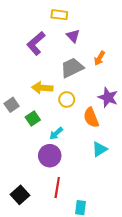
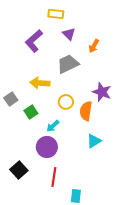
orange arrow: (100, 58) -> (94, 46), moved
yellow circle: (67, 99) -> (66, 102), moved
orange semicircle: (91, 117) -> (86, 111), turned 30
black square: (20, 195) -> (19, 170), moved

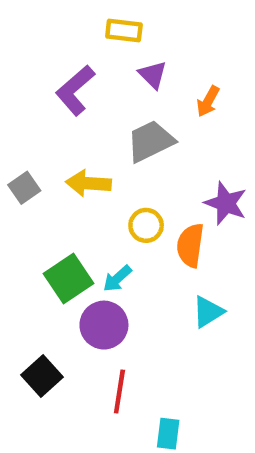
gray square: (11, 99) -> (24, 188), moved
green square: (31, 112) -> (69, 279), moved, size x1.5

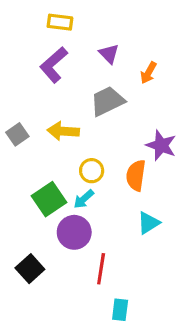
yellow rectangle: (124, 30) -> (60, 22), moved
yellow circle: (146, 225) -> (92, 171), moved
red line: (119, 391) -> (101, 269), moved

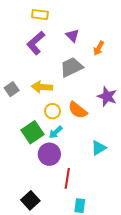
yellow circle: (92, 171) -> (52, 111), moved
orange semicircle: (136, 175) -> (78, 110), moved, turned -60
black square: (30, 269) -> (30, 200), moved

